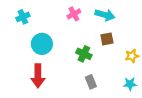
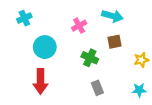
pink cross: (74, 14) -> (79, 26), moved

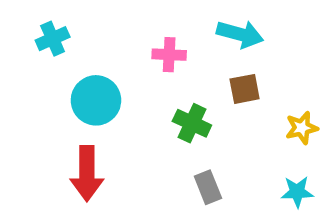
pink cross: (79, 26) -> (169, 55), turned 32

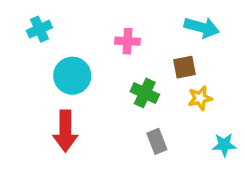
cyan arrow: (240, 34) -> (202, 27), moved
yellow star: (302, 128) -> (200, 98), moved

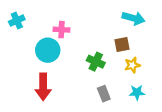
cyan cross: (39, 29) -> (17, 20), moved
pink cross: (128, 41) -> (61, 30), moved
cyan star: (224, 145) -> (137, 92), moved

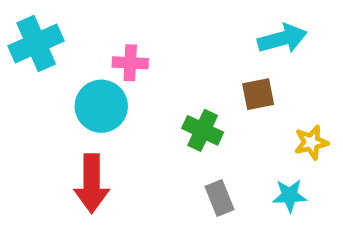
cyan arrow: (133, 18) -> (282, 39), turned -30
cyan cross: (17, 20) -> (36, 43), size x1.5
yellow star: (132, 65) -> (311, 142), moved

